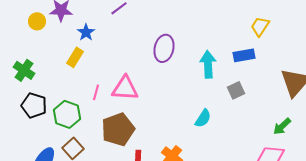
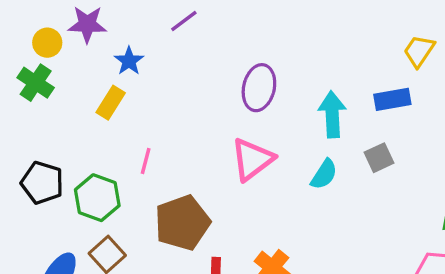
green cross: (24, 70) -> (36, 83), moved
pink triangle: (125, 88) -> (252, 159), moved, turned -40
cyan semicircle: (203, 118) -> (324, 174), moved

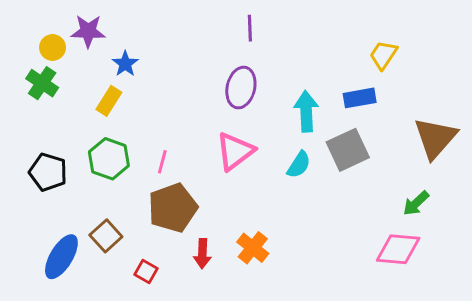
purple line: (184, 21) -> (250, 28), moved, turned -55
gray square: (379, 158) -> (348, 150), size x1.6
pink line: (146, 161) -> (162, 162), moved
green hexagon: (97, 198) -> (109, 159), moved

